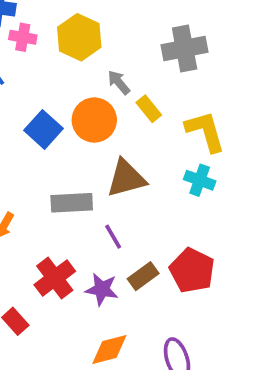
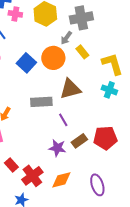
gray cross: (185, 49) -> (81, 18), moved
gray arrow: (119, 82) -> (66, 38), turned -104
red pentagon: (192, 270) -> (105, 138), turned -30
red cross: (55, 278) -> (32, 176), moved

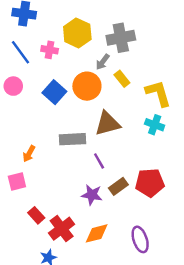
pink cross: (15, 14) -> (50, 50), moved

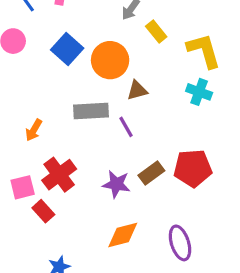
orange circle: (87, 86) -> (110, 60), moved
brown triangle: (107, 124) -> (137, 90), size x0.6
purple line: (99, 161) -> (126, 127), moved
pink square: (17, 181) -> (23, 187), moved
red cross: (62, 229) -> (59, 175), moved

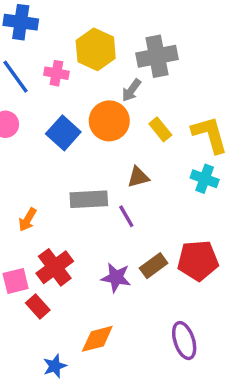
yellow rectangle: (156, 32) -> (160, 129), moved
orange circle: (110, 60) -> (109, 121), moved
orange diamond: (123, 235) -> (97, 339), moved

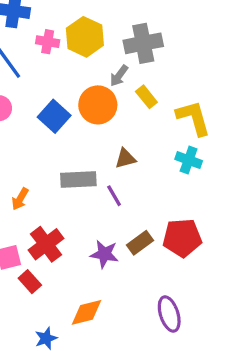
pink cross: (56, 73) -> (48, 42), moved
yellow rectangle: (160, 129) -> (146, 97), moved

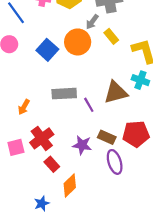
brown triangle: (125, 158) -> (116, 92), moved, size x1.6
brown rectangle: (140, 243) -> (107, 137), turned 60
red rectangle: (30, 282) -> (52, 164), moved
orange diamond: (86, 312) -> (70, 185), turned -30
purple ellipse: (169, 314) -> (115, 162), moved

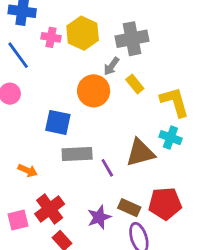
blue square: (47, 50) -> (58, 122), moved, turned -30
orange arrow: (24, 107) -> (28, 171), turned -96
purple star: (82, 145) -> (99, 217), turned -30

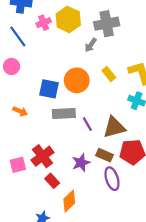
pink cross: (51, 37) -> (44, 23), turned -32
yellow rectangle: (135, 84) -> (109, 74), moved
orange circle: (94, 91) -> (77, 80), moved
brown triangle: (140, 153) -> (114, 127), moved
orange arrow: (28, 171) -> (20, 111), moved

